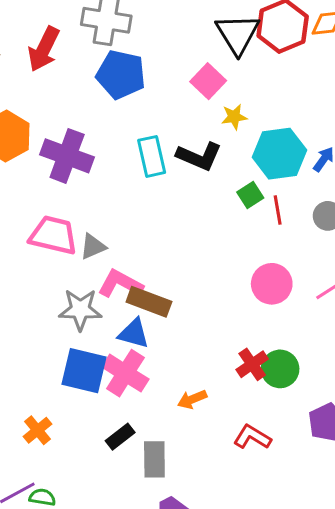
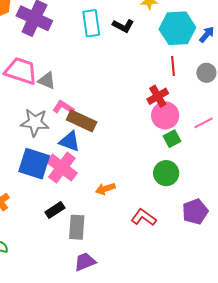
black L-shape: (199, 156) -> (123, 26), size x0.7
green square: (250, 195) -> (172, 139), moved
gray triangle: (93, 246) -> (47, 81), turned 42
pink L-shape: (120, 284) -> (63, 107), size x0.7
red cross: (252, 364) -> (158, 96), moved

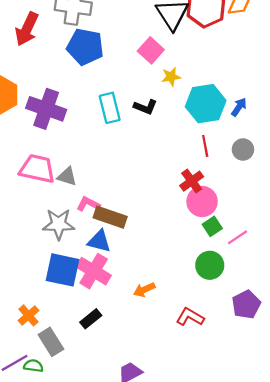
pink line: (203, 123) -> (238, 237), moved
gray rectangle: (77, 227) -> (51, 342), moved, turned -30

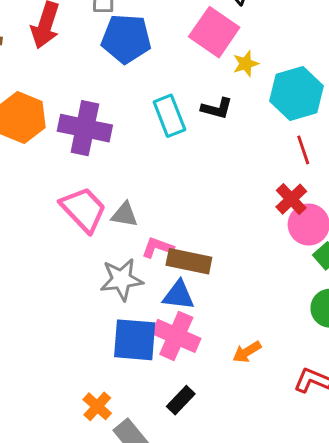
pink square: (151, 50) -> (214, 32), size x1.4
pink trapezoid: (37, 169) -> (83, 209), turned 42

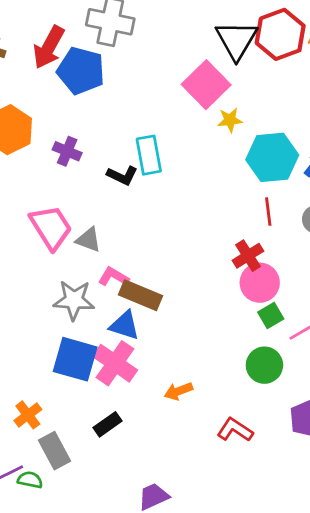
blue pentagon: (126, 39) -> (81, 71), moved
black L-shape: (217, 108) -> (122, 175), moved
purple cross: (85, 128) -> (67, 151), size x0.6

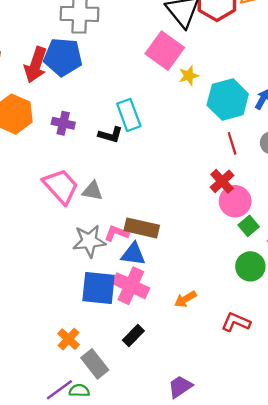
red arrow: (49, 47) -> (36, 65), moved
pink L-shape: (114, 277) -> (117, 233), moved

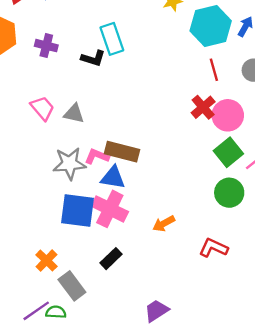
pink trapezoid: (61, 186) -> (42, 108), size x0.7
pink circle: (235, 201) -> (228, 115), moved
green square: (249, 226) -> (228, 152), size x1.4

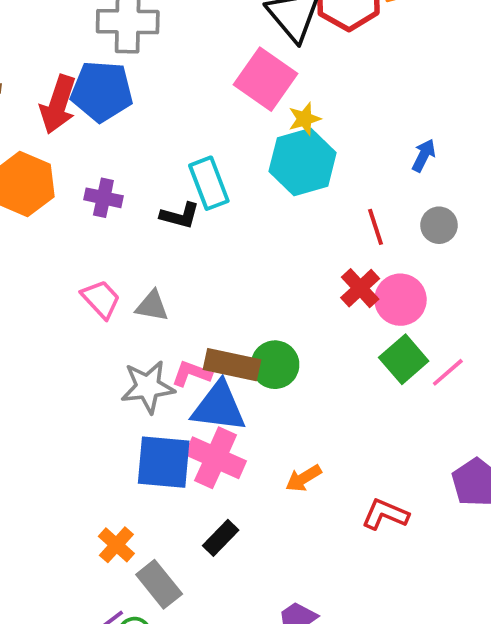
cyan hexagon: (211, 26) -> (303, 162), moved
blue triangle: (113, 178) -> (219, 407), size x1.4
green circle: (229, 193) -> (275, 365), moved

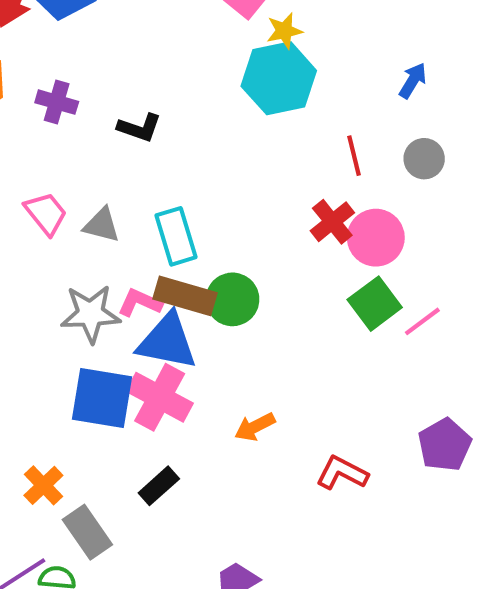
cyan rectangle: (209, 183) -> (176, 236), moved

